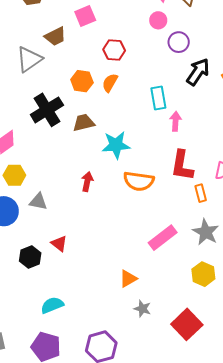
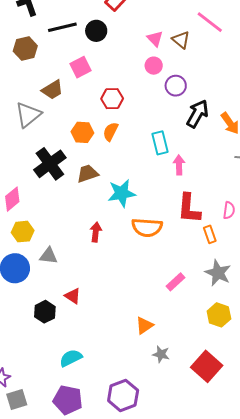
pink rectangle: (163, 238) -> (175, 282), size x0.7

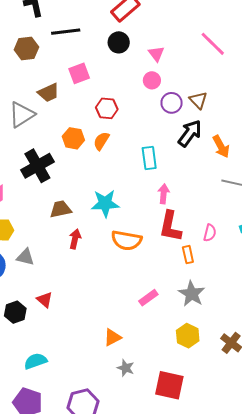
black circle: (96, 31) -> (119, 42), moved
brown triangle: (181, 40) -> (198, 100), moved
pink arrow: (179, 165) -> (164, 194), moved
brown trapezoid: (87, 174) -> (61, 209), moved
red square: (207, 366) -> (169, 385), turned -36

